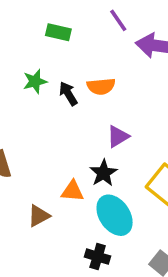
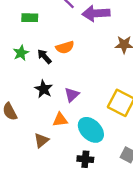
purple triangle: (118, 137) -> (72, 95), moved
black star: (103, 173) -> (44, 89), moved

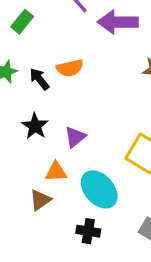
green rectangle: (30, 18) -> (22, 22), turned -56
brown triangle: (41, 140) -> (40, 200), moved

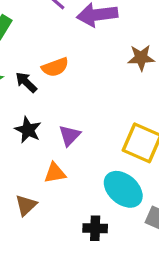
cyan ellipse: (99, 189) -> (123, 189), moved
brown triangle: (40, 200) -> (26, 205), moved

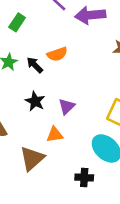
brown triangle: (26, 205) -> (32, 158), size x1.5

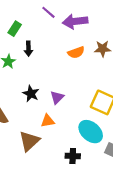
orange semicircle: (57, 54) -> (76, 52), moved
black arrow: (35, 65) -> (28, 49), moved, turned -136

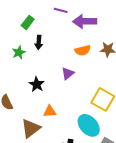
purple line: (48, 12) -> (61, 10), turned -32
purple triangle: (57, 97) -> (68, 73), moved

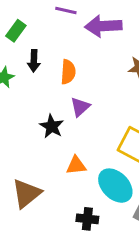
orange semicircle: (83, 50) -> (68, 72), moved, turned -70
black star: (37, 84) -> (52, 126), moved
orange triangle: (50, 111) -> (76, 165), moved

